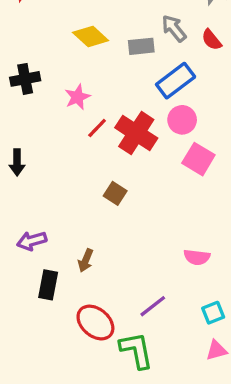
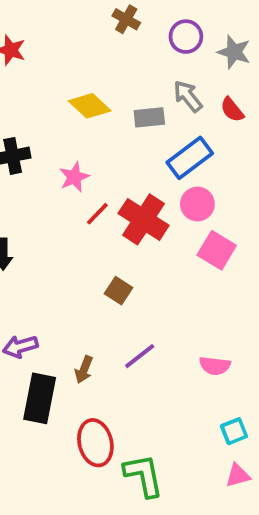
black rectangle: (48, 285) -> (40, 398), size x1.4
purple line: (153, 306) -> (140, 356), moved
red ellipse: (95, 323) -> (95, 443), turned 36

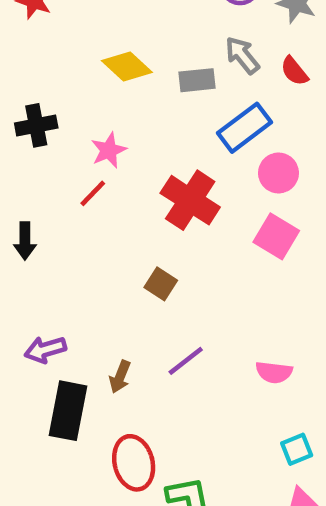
pink circle: (197, 204) -> (278, 173), moved
red line: (97, 214) -> (93, 193), moved

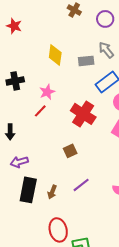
yellow diamond: (127, 67) -> (55, 55), turned 55
brown square: (161, 284) -> (70, 151), turned 32
purple arrow: (45, 350) -> (19, 162), moved
black rectangle: (68, 411) -> (28, 190), moved

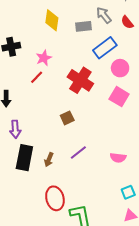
purple arrow: (19, 162) -> (15, 129), turned -78

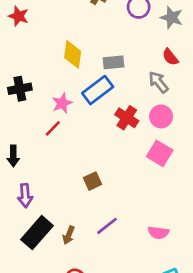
gray arrow: (104, 15) -> (158, 82), moved
blue rectangle: (105, 48) -> (98, 90), moved
red cross: (80, 80) -> (127, 118), moved, size x0.7
black rectangle: (24, 158) -> (37, 233), turned 30

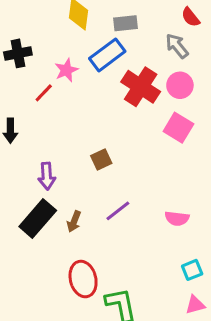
red cross: (127, 118) -> (141, 87), size x1.4
red line: (53, 128) -> (44, 93), moved
purple arrow: (25, 196) -> (47, 176), moved

